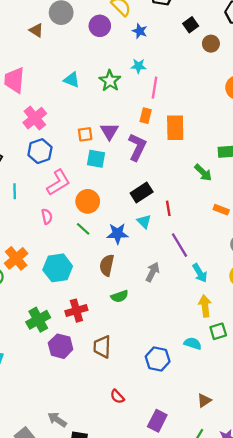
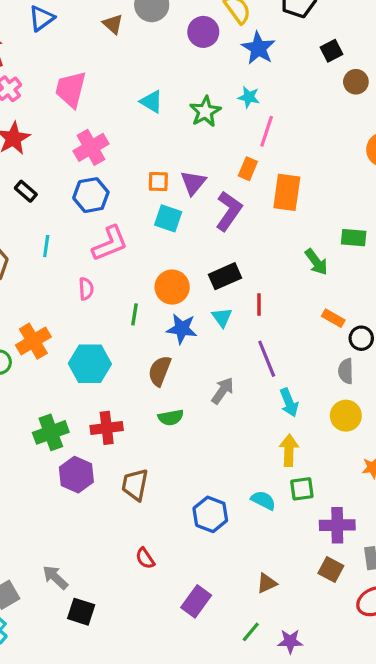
blue star: (140, 31) -> (258, 48), size x1.5
orange circle: (88, 201) -> (172, 287), moved
green line: (83, 229) -> (135, 314), turned 48

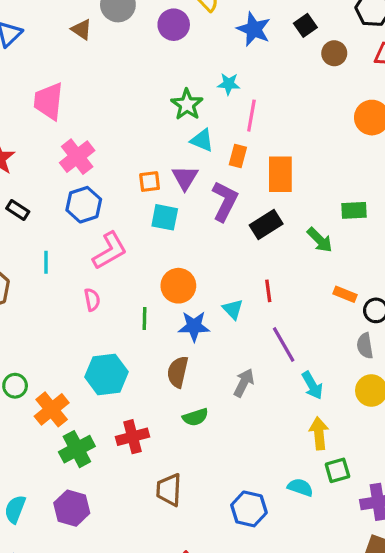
blue star: (258, 48) -> (254, 29), moved
cyan triangle: (151, 102) -> (202, 140), moved
black rectangle: (225, 276) -> (266, 224), moved
orange cross: (33, 341) -> (52, 409), moved
purple hexagon: (76, 475) -> (72, 508), moved

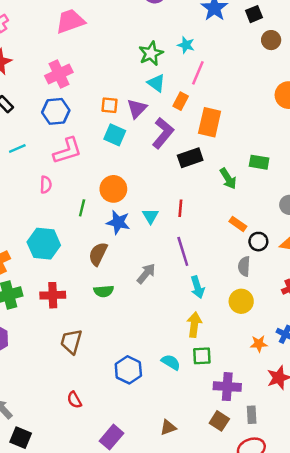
pink trapezoid: (48, 101) -> (70, 21), moved, turned 52
cyan line: (46, 262) -> (17, 148), turned 54

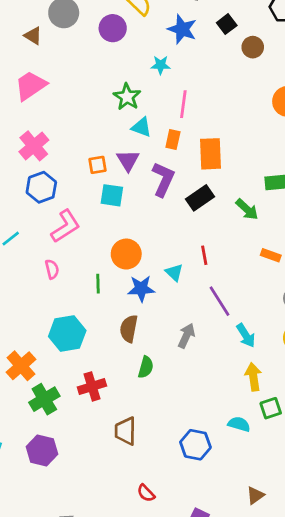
cyan star: (186, 45) -> (161, 65), moved
green semicircle: (104, 291) -> (146, 367), turned -54

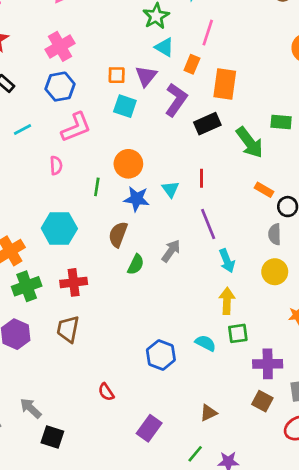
green arrow: (247, 209) -> (250, 142), size x1.4
green semicircle: (146, 367) -> (136, 264), moved
brown trapezoid: (125, 431) -> (68, 329), moved

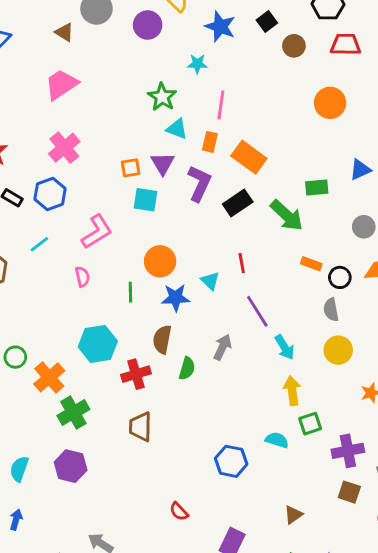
orange rectangle: (225, 84) -> (249, 157), turned -52
blue hexagon: (60, 87) -> (50, 194), moved
red cross: (74, 282) -> (136, 374), moved
brown trapezoid: (68, 329) -> (140, 427), moved

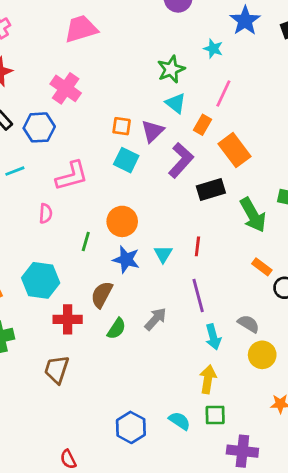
pink cross: (64, 148) -> (66, 88), turned -32
gray semicircle: (331, 310) -> (248, 324), moved, turned 115

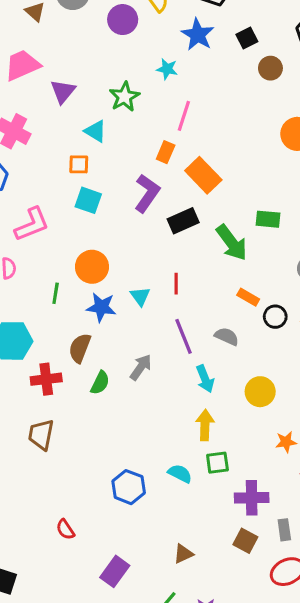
cyan triangle: (176, 103) -> (95, 131), moved
purple triangle: (152, 131) -> (63, 91), moved
gray semicircle: (248, 324) -> (227, 336), moved

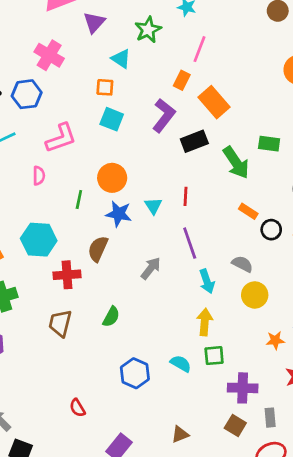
gray semicircle: (227, 336) -> (242, 264), moved
green semicircle: (100, 383) -> (111, 317), moved

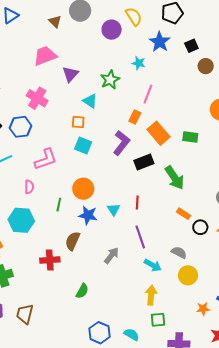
green rectangle: (269, 144) -> (190, 137), moved
cyan hexagon: (39, 240) -> (21, 220), moved
cyan arrow: (207, 281) -> (153, 265), turned -42
brown trapezoid: (60, 323) -> (25, 314), moved
cyan semicircle: (181, 364) -> (131, 335), moved

